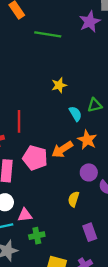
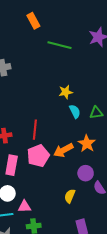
cyan semicircle: (75, 114) -> (75, 111), moved
red line: (19, 121) -> (35, 130), moved
pink pentagon: (35, 158) -> (38, 156), turned 30

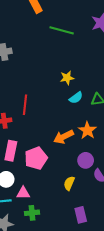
cyan semicircle: (75, 111) -> (76, 98), turned 80
red line: (35, 130) -> (25, 105), moved
pink pentagon: (38, 156) -> (36, 158), moved

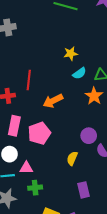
orange star: (87, 130) -> (94, 96), moved
orange arrow: (64, 137) -> (53, 101), moved

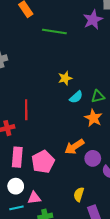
orange arrow: (53, 101) -> (74, 147), moved
yellow semicircle: (72, 158) -> (79, 194), moved

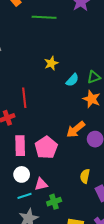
yellow star: (65, 78) -> (51, 63), moved

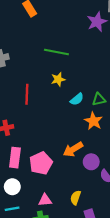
green line: (44, 17) -> (56, 52), moved
red line: (24, 98) -> (27, 94), moved
pink triangle: (41, 184) -> (45, 200), moved

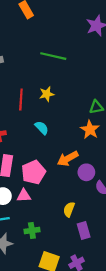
yellow star: (58, 79) -> (47, 94), moved
cyan semicircle: (77, 99) -> (42, 128), moved, turned -96
pink triangle: (45, 200) -> (24, 196), moved

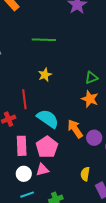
red line: (21, 100) -> (24, 99), moved
cyan semicircle: (42, 128) -> (48, 119), moved, size x1.6
orange arrow: (68, 159) -> (75, 129), turned 96

